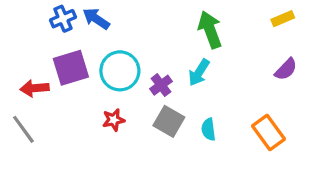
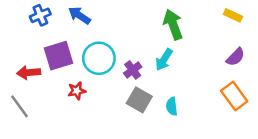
blue cross: (63, 19) -> (40, 15), moved
yellow rectangle: (283, 19) -> (233, 15), turned 48
red star: (114, 120) -> (77, 91), moved
orange rectangle: (269, 133) -> (234, 96), moved

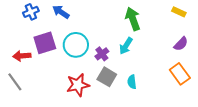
red star: (77, 91) -> (78, 85), moved, size x1.6

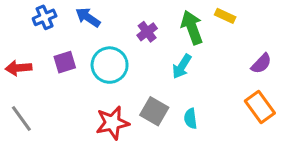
yellow rectangle: (179, 12) -> (225, 16), moved
purple square: (45, 43) -> (65, 62), size x0.7
purple cross: (102, 54) -> (147, 32), moved
red arrow: (22, 56) -> (18, 68), moved

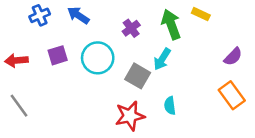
gray square: (154, 111) -> (138, 76), moved
red star: (112, 123) -> (130, 116), moved

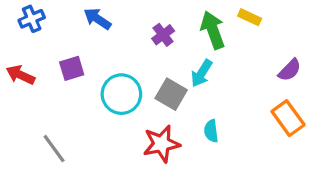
blue cross: (40, 15) -> (32, 19), moved
cyan circle: (98, 58) -> (121, 94), moved
red arrow: (16, 60) -> (20, 75), turned 30
gray line: (19, 106) -> (54, 149), moved

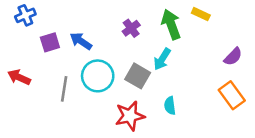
blue arrow: (97, 19) -> (81, 41), moved
purple square: (72, 68) -> (50, 42), moved
red arrow: (20, 75) -> (19, 77), moved
gray line: (54, 149) -> (64, 89), moved, turned 45

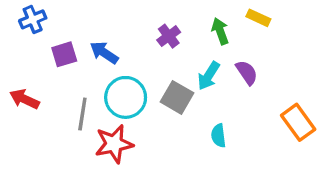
green arrow: (171, 24) -> (220, 31), size x0.7
purple semicircle: (233, 57) -> (247, 73), moved, turned -78
red star: (130, 116) -> (114, 144), moved

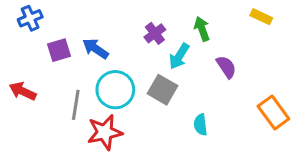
yellow rectangle: (258, 18) -> (261, 17), moved
cyan arrow: (209, 76) -> (179, 56), moved

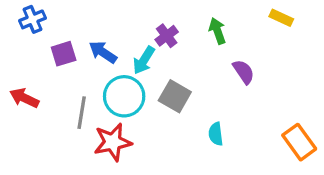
cyan arrow: (179, 56) -> (144, 60), moved
orange rectangle: (273, 112) -> (299, 142), moved

